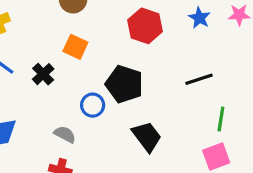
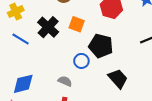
orange square: (75, 47) -> (77, 24), moved
black cross: (43, 74) -> (48, 27), moved, size x1.5

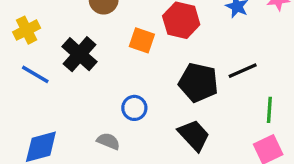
orange square: (77, 24) -> (142, 40), moved
black pentagon: (101, 46) -> (198, 83), moved

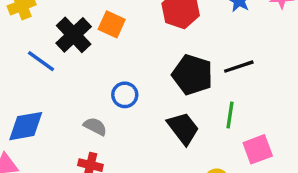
orange square: (142, 40) -> (112, 24), moved
blue line: (35, 74) -> (41, 61), moved
green line: (269, 110) -> (230, 115), moved

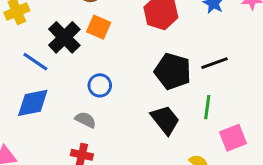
blue circle: (125, 95) -> (100, 85), moved
blue diamond: (26, 126) -> (33, 103), moved

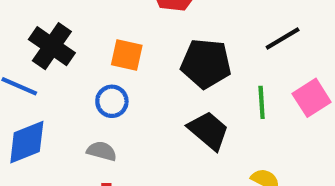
orange square: (99, 27) -> (127, 55), moved
black line: (214, 63) -> (283, 39), moved
pink square: (233, 138) -> (312, 98), moved

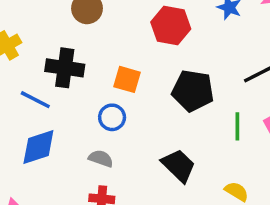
black cross: (52, 46) -> (65, 68), turned -30
black trapezoid: (208, 131) -> (179, 166), moved

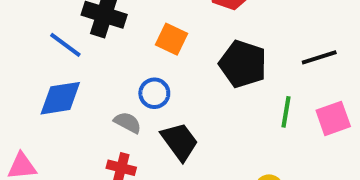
blue circle: (112, 117) -> (154, 93), moved
black trapezoid: (179, 166) -> (180, 142), moved

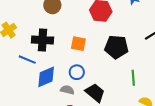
blue diamond: (60, 98) -> (46, 77), moved
green line: (286, 112) -> (133, 78), moved

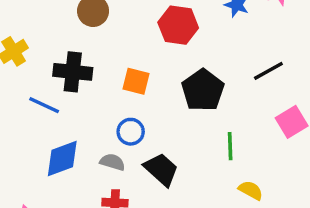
black pentagon: (116, 47) -> (203, 90), turned 30
blue diamond: (46, 77) -> (62, 158), moved

